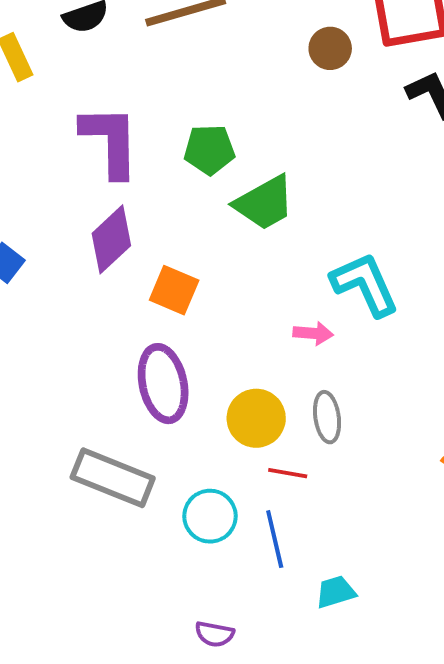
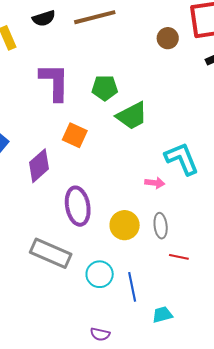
purple diamond: (111, 239) -> (39, 166), moved
orange square: (174, 290) -> (75, 135), moved
red line: (288, 473) -> (179, 257), moved

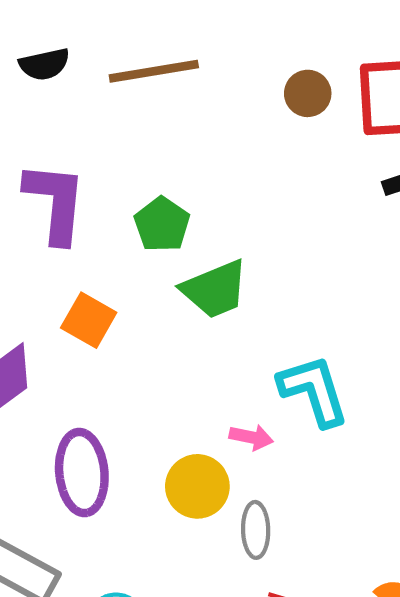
brown circle: (168, 38) -> (308, 93), moved
green pentagon: (105, 88) -> (162, 224), turned 30
yellow circle: (125, 225) -> (197, 486), moved

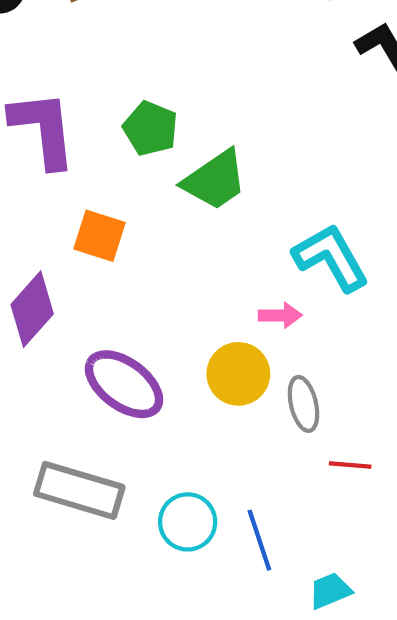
purple ellipse: (82, 473) -> (124, 384), turned -36

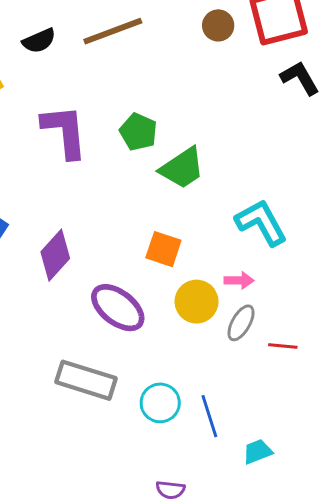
orange square: (99, 236) -> (163, 249), moved
pink arrow: (280, 315) -> (239, 280), moved
gray ellipse: (303, 404) -> (241, 323), turned 42
red line: (350, 465) -> (283, 346), moved

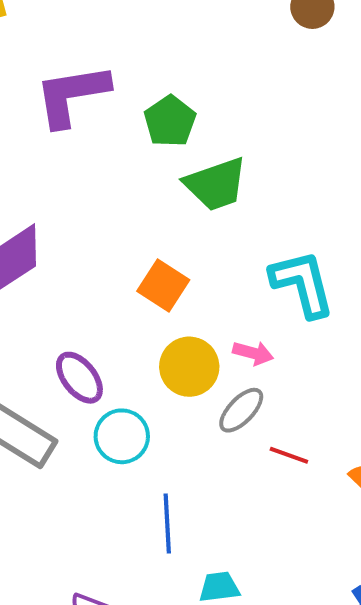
purple L-shape: (65, 131) -> (72, 95), turned -108
purple ellipse: (118, 308) -> (79, 378), moved, size x0.7
cyan circle: (160, 403) -> (122, 436), moved

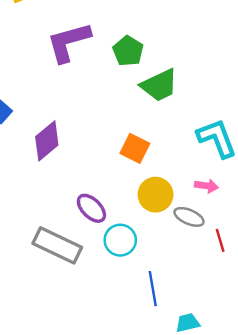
pink arrow: (253, 353) -> (207, 186), moved
gray ellipse: (241, 410) -> (189, 217), turned 76
red line: (289, 455) -> (220, 240), turned 60

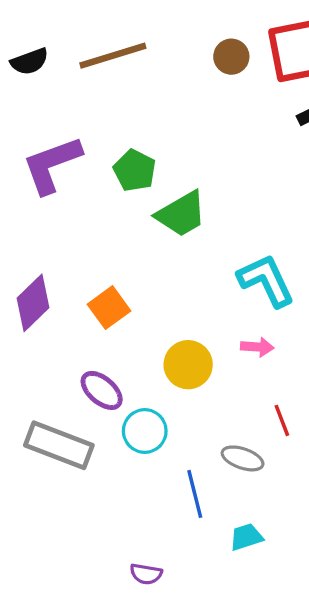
orange square: (135, 148) -> (109, 308), moved, turned 32
gray ellipse: (189, 217) -> (243, 458), moved

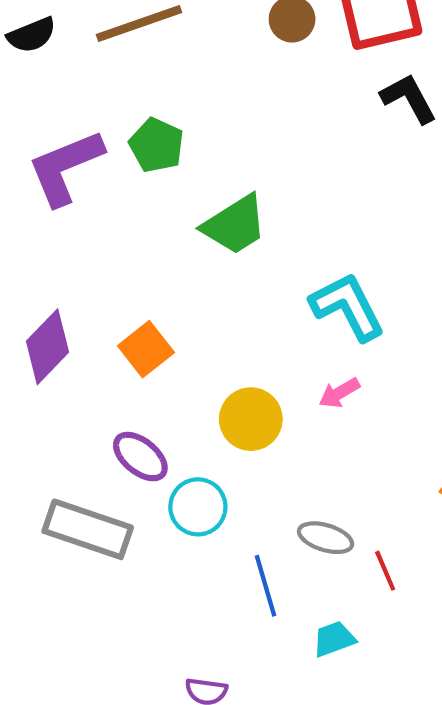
green pentagon: (135, 170) -> (156, 145), moved
pink arrow: (257, 347) -> (339, 393), turned 148
red line: (282, 420) -> (385, 571), moved

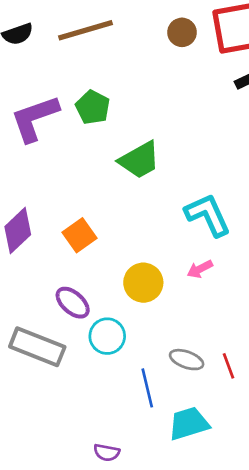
red line: (385, 571) -> (228, 366), moved
cyan trapezoid: (334, 639) -> (189, 424), size x1.5

